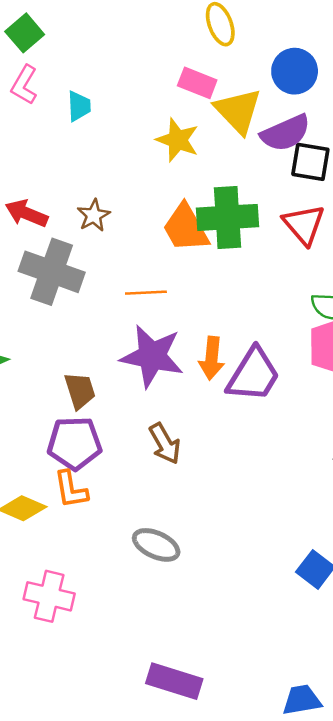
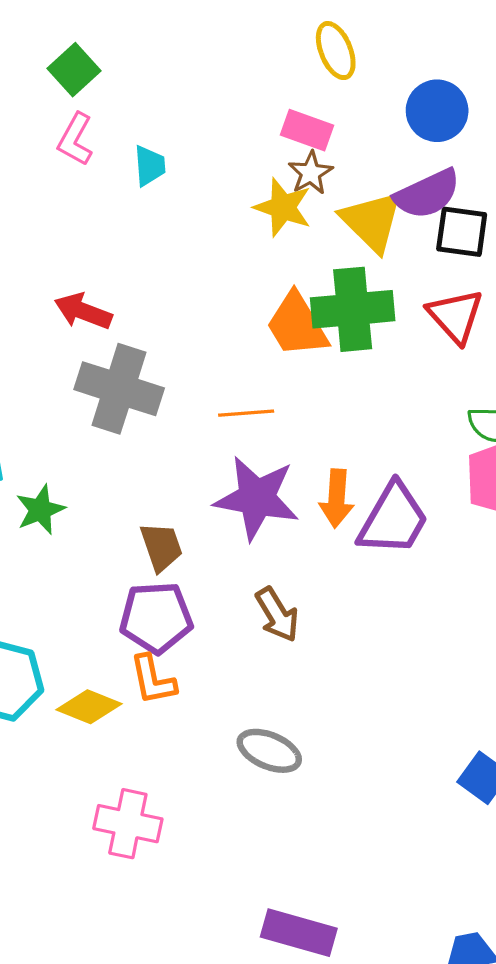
yellow triangle: (238, 111) -> (372, 221), moved
brown star: (94, 216) -> (311, 173), moved

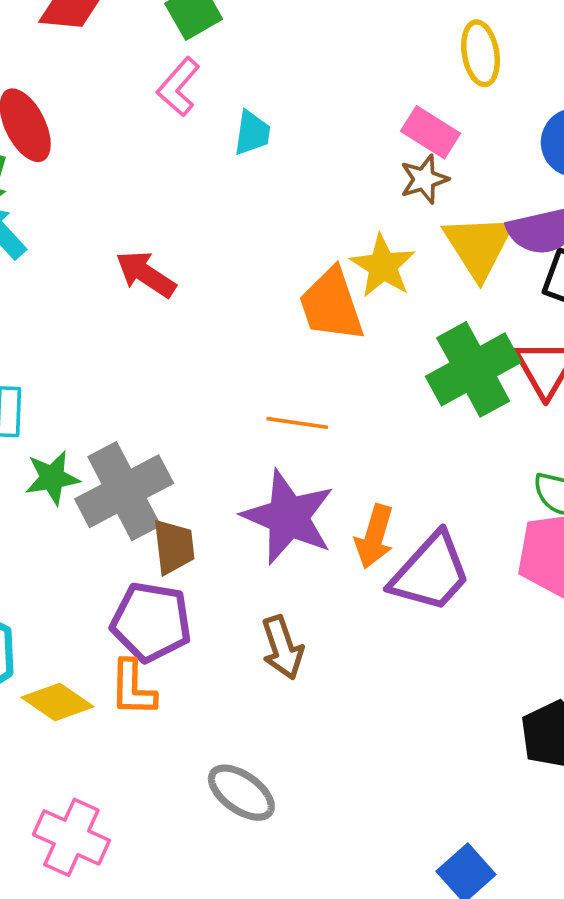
yellow star: (283, 207) -> (383, 266), moved
green cross: (353, 309) -> (473, 369), moved, turned -36
orange trapezoid: (297, 325) -> (331, 305), moved
gray cross: (119, 389) -> (124, 491), moved, turned 32

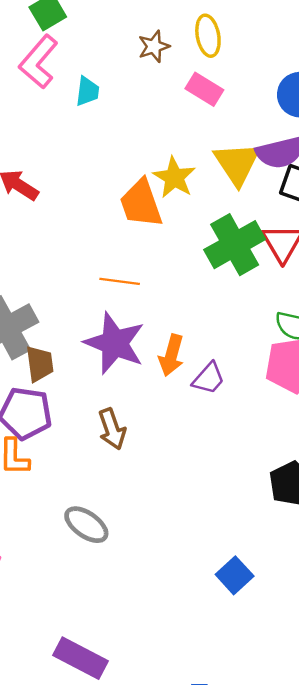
yellow ellipse: (481, 53) -> (208, 36), moved
pink L-shape: (178, 87) -> (39, 62), size x1.4
brown star: (424, 179) -> (154, 46), moved
purple trapezoid: (431, 572) -> (209, 378), size x0.6

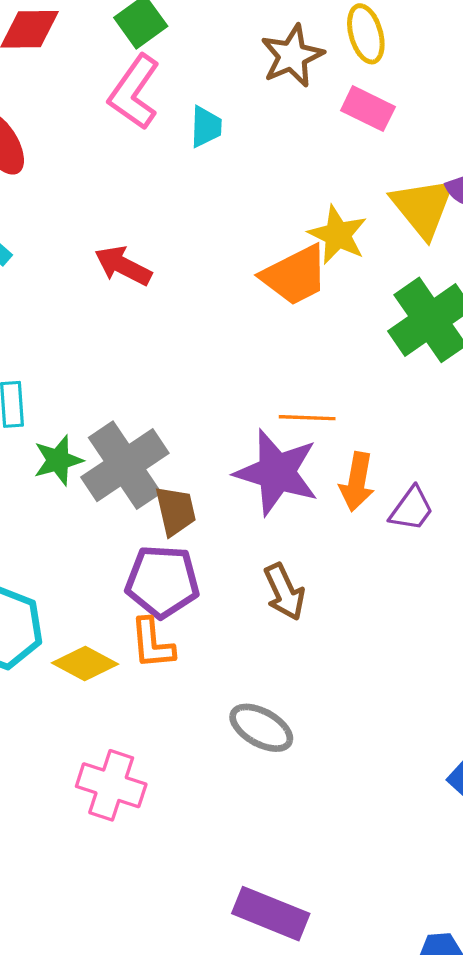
brown star: (154, 46) -> (292, 56), size x1.4
orange trapezoid: (141, 203) -> (295, 275), turned -92
orange line: (120, 281) -> (307, 418), moved

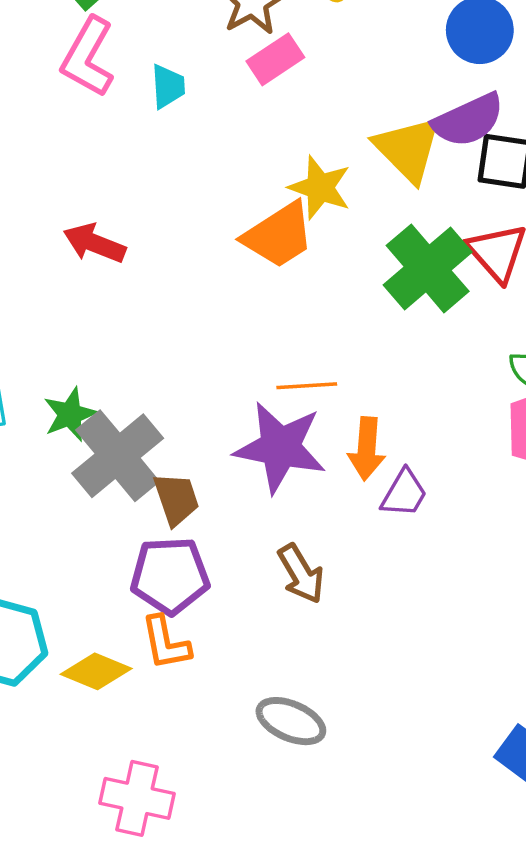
pink rectangle: (368, 109) -> (275, 59), moved, turned -54
green star: (58, 460) -> (70, 414), moved
purple trapezoid: (412, 509) -> (404, 493), moved

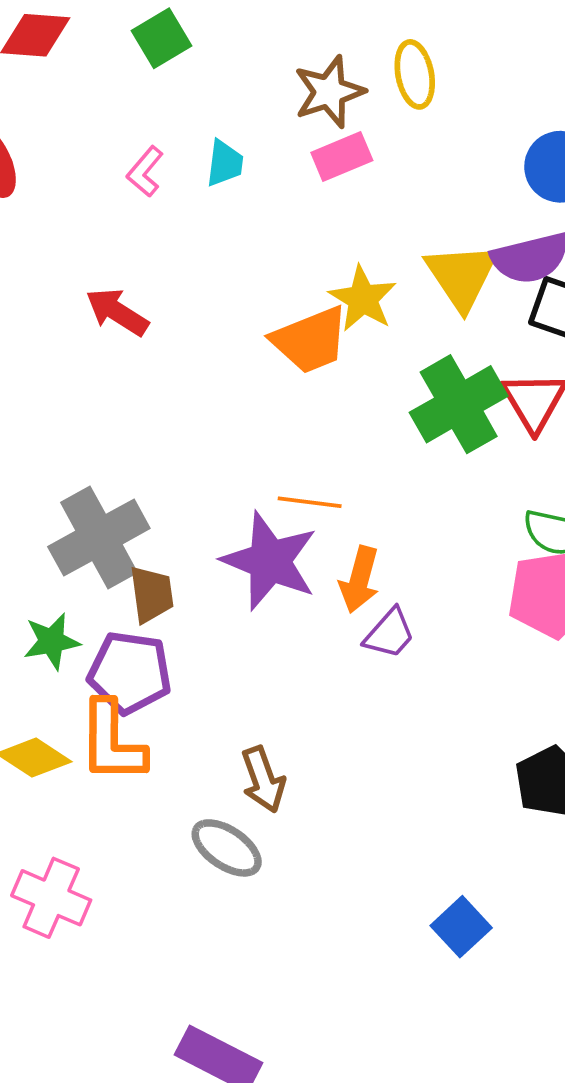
pink L-shape: (88, 57) -> (145, 172), moved, size x0.6
green star: (70, 414) -> (52, 641), moved
brown arrow: (301, 574) -> (263, 780), moved
orange L-shape: (166, 643) -> (112, 742), size x1.4

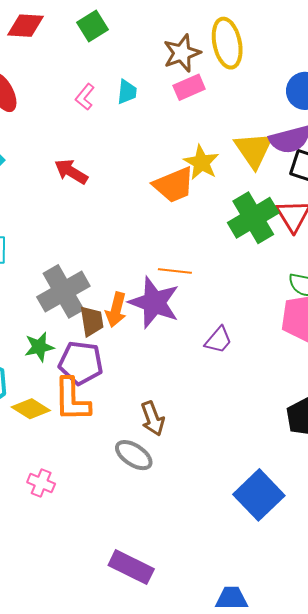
yellow ellipse: (415, 74) -> (227, 43), size x1.4
orange arrow: (359, 580) -> (116, 310), moved
pink cross: (51, 898) -> (41, 483), size x0.7
blue square: (461, 927) -> (259, 495), size x1.6

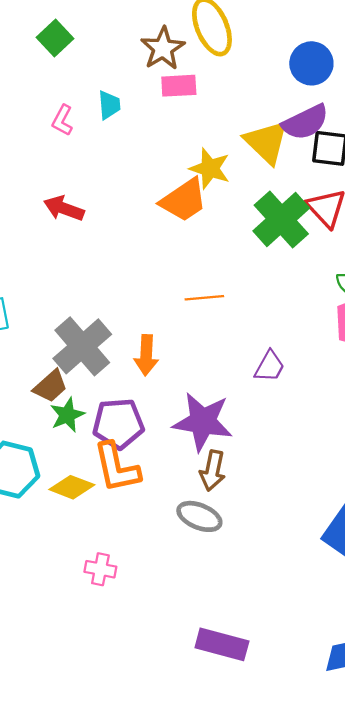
pink rectangle: (189, 87) -> (179, 86), turned 32
purple star: (154, 303) -> (203, 422), moved
brown trapezoid: (92, 321) -> (50, 386), moved, turned 68
brown arrow: (153, 419) -> (213, 471), turned 44

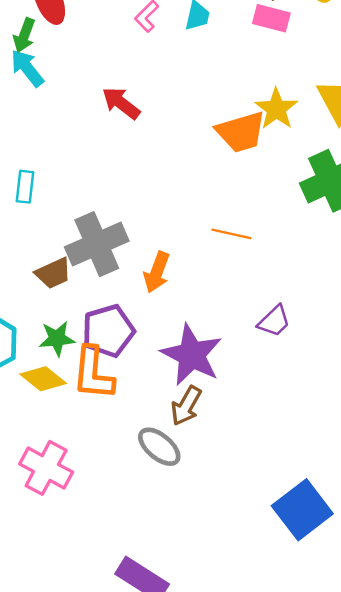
green star: (67, 415) -> (57, 339), moved
purple pentagon: (118, 424) -> (108, 331), turned -30
pink cross: (100, 569) -> (46, 468), size x1.6

